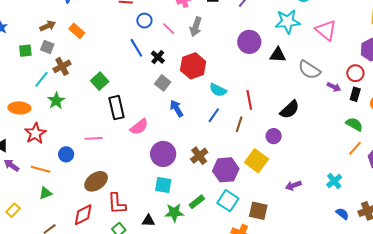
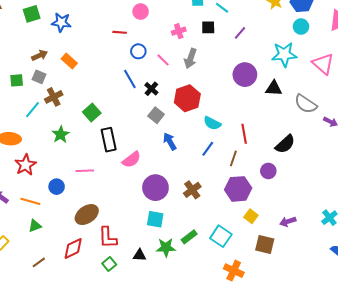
green star: (56, 101) -> (61, 135), moved
yellow square: (256, 161) -> (251, 216), moved, size x0.6
purple hexagon: (226, 170) -> (238, 189), moved
brown square: (258, 211) -> (265, 244), moved

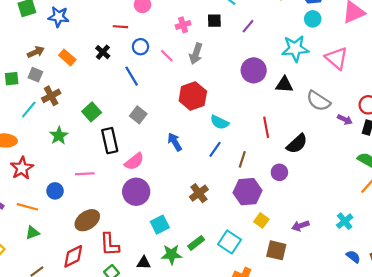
black cross: (151, 89) -> (103, 52), moved
gray square: (156, 115) -> (138, 115), moved
red line: (244, 134) -> (266, 127), moved
purple circle: (155, 188) -> (136, 192), moved
cyan square: (155, 219) -> (160, 225), turned -36

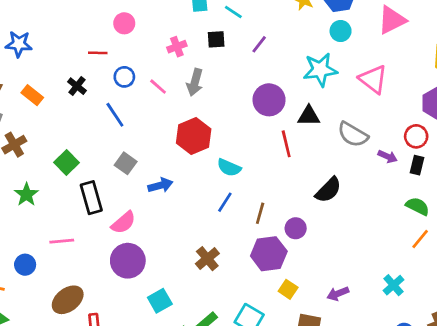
red line: (266, 127) -> (286, 144), moved
blue arrow: (175, 142) -> (160, 185), moved, turned 108
purple circle: (279, 172) -> (296, 228), moved

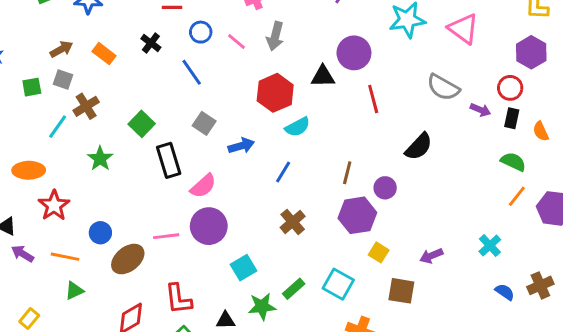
black triangle: (309, 116) -> (323, 76), moved
cyan semicircle: (229, 168) -> (298, 127), moved, turned -50
blue line: (225, 202) -> (283, 172), moved
pink line: (62, 241) -> (166, 236), moved
brown ellipse: (68, 300) -> (128, 259), moved

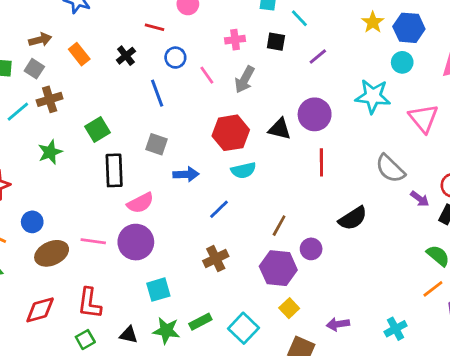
gray square: (204, 123) -> (156, 144), turned -30

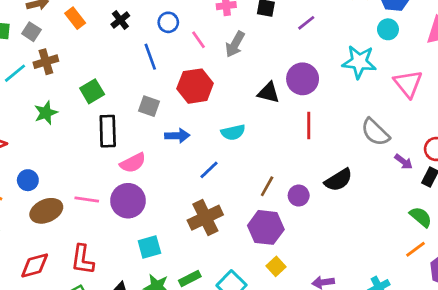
red hexagon: (231, 133) -> (195, 86), moved
purple circle: (311, 249) -> (299, 196), moved
brown cross: (216, 259) -> (205, 218), size x1.4

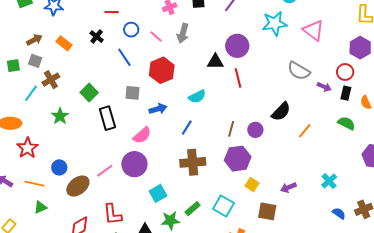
red line: (309, 125) -> (238, 78), moved
pink semicircle: (133, 163) -> (142, 135), moved
pink line: (87, 199) -> (105, 171), turned -30
brown cross: (205, 218) -> (193, 162), turned 35
orange line: (415, 249) -> (305, 131), moved

